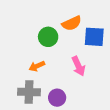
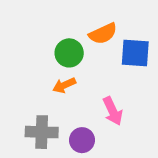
orange arrow: (37, 66) -> (64, 85), moved
pink arrow: (78, 66) -> (113, 111), moved

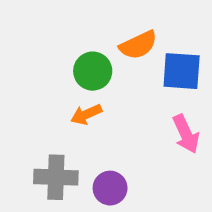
pink arrow: (113, 111) -> (186, 134), moved

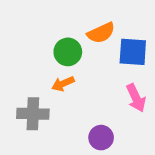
gray cross: (56, 177) -> (33, 114), moved
purple circle: (110, 188) -> (101, 138), moved

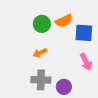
green circle: (68, 52) -> (42, 24), moved
gray cross: (33, 114) -> (41, 80), moved

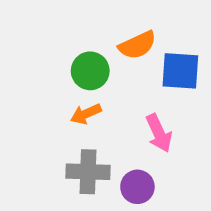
green circle: (42, 24) -> (90, 71), moved
pink arrow: (86, 62) -> (159, 133), moved

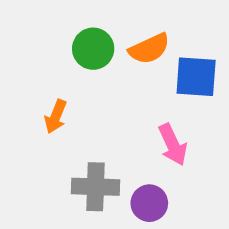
green circle: (90, 71) -> (93, 49), moved
orange arrow: (86, 114) -> (56, 117), moved, turned -44

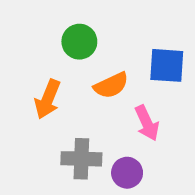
orange semicircle: (149, 49) -> (111, 85), moved
orange arrow: (56, 117) -> (48, 99), size x1.4

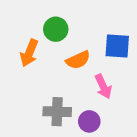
orange arrow: (48, 99) -> (29, 53), moved

